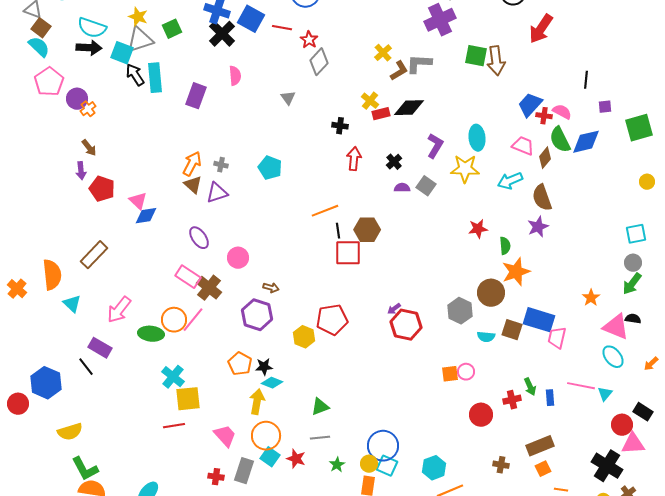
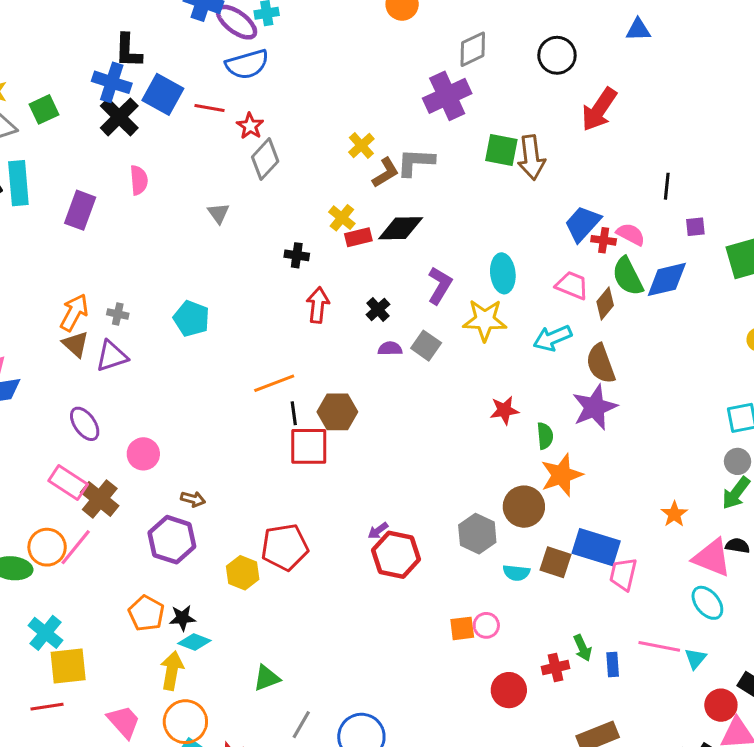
purple star: (538, 227) -> (595, 407), size x1.4
gray line: (320, 438) -> (301, 725), moved, turned -54

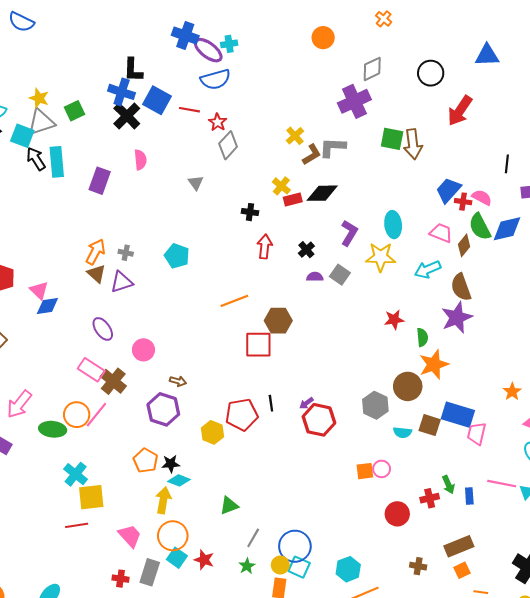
blue triangle: (638, 30) -> (487, 55), size x1.4
black line: (294, 413) -> (271, 403), moved

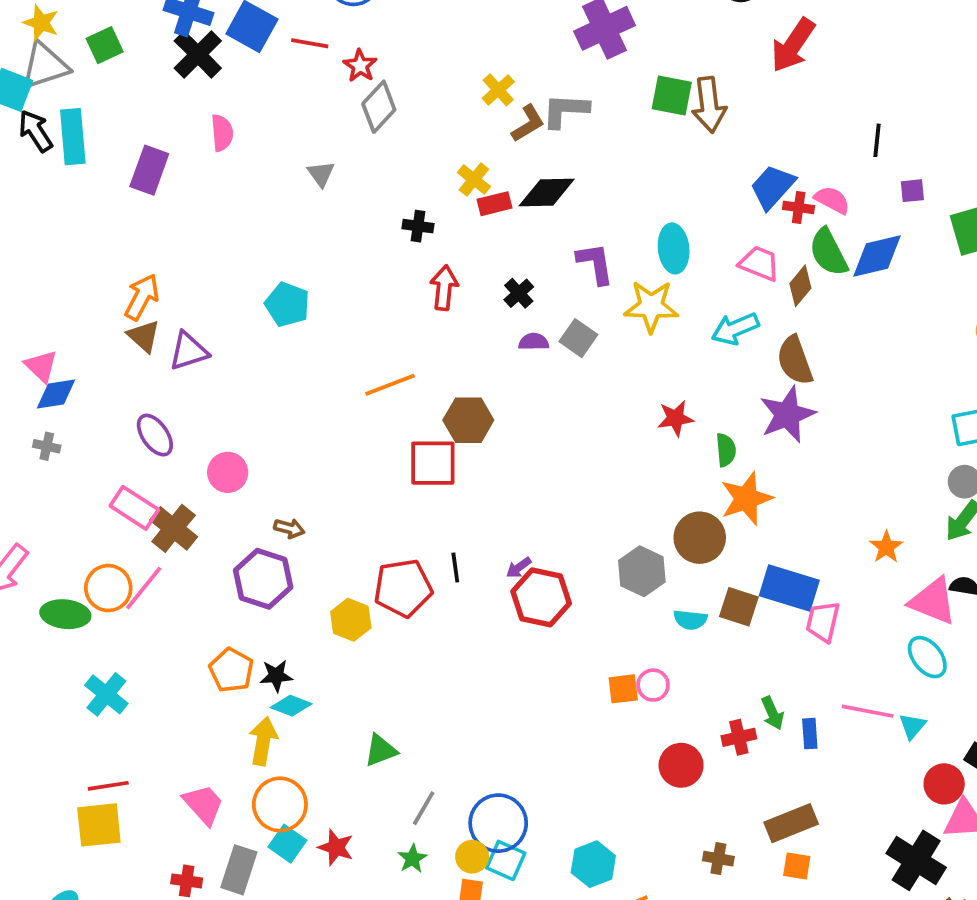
purple L-shape: (349, 233) -> (595, 263), turned -40
gray cross: (126, 253) -> (47, 446), moved
yellow square: (91, 497) -> (99, 825), moved
orange square: (462, 570) -> (797, 866), turned 35

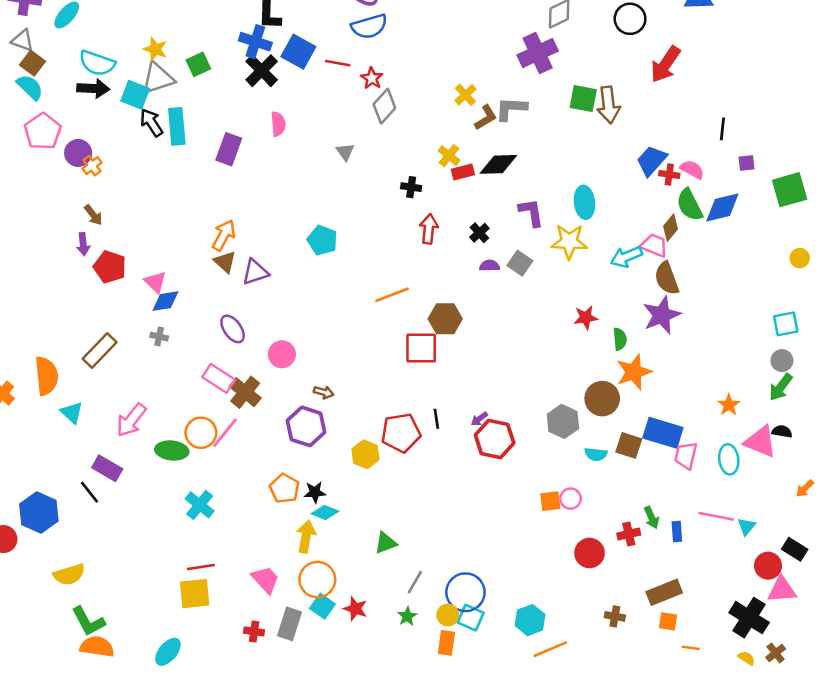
pink trapezoid: (759, 263) -> (654, 245), moved
cyan ellipse: (927, 657) -> (729, 459), moved, turned 32

